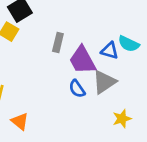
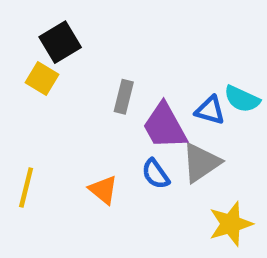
yellow star: (122, 119) -> (231, 224), size x1.4
orange triangle: (20, 121) -> (103, 190), moved

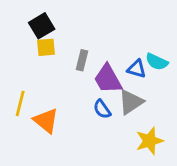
yellow square: (42, 79) -> (46, 47), moved, turned -36
yellow line: (26, 188) -> (20, 103), moved
orange triangle: (103, 190) -> (46, 121), moved, size x1.4

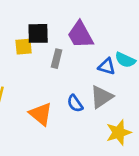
black square: (42, 26) -> (38, 33), moved, turned 30
purple trapezoid: (108, 79) -> (80, 35), moved
orange triangle: (46, 121) -> (41, 114), moved

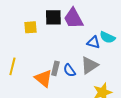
black square: (38, 33) -> (53, 17), moved
gray rectangle: (57, 59) -> (55, 68), moved

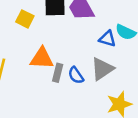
yellow square: (30, 27) -> (25, 19), turned 32
orange triangle: (43, 78) -> (42, 58), moved, turned -36

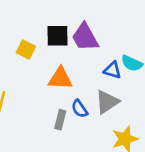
orange triangle: (42, 58) -> (60, 78), moved
gray rectangle: (58, 73) -> (60, 120), moved

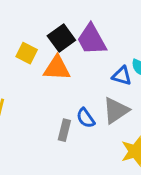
black square: (58, 36) -> (61, 38), turned -35
orange triangle: (60, 78) -> (57, 68), moved

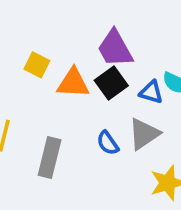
black square: (61, 38) -> (111, 83), moved
gray rectangle: (64, 130) -> (50, 157), moved, size x1.5

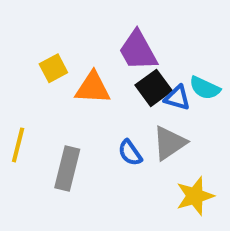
yellow square: (37, 65) -> (53, 68), turned 35
black square: (111, 83) -> (154, 88), moved

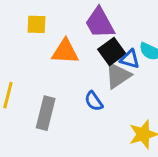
yellow square: (53, 68) -> (37, 24), moved, turned 30
gray triangle: (169, 143) -> (118, 76), moved

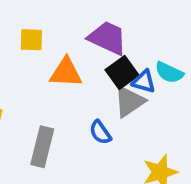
purple trapezoid: (100, 23) -> (108, 38), turned 144

